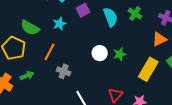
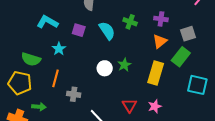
purple square: (83, 10) -> (79, 30), turned -32
green arrow: (27, 76) -> (39, 107), turned 40

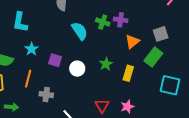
purple cross: (161, 19) -> (121, 20), moved
cyan L-shape: (47, 22) -> (20, 22), turned -110
purple square: (79, 30) -> (55, 60), moved
green star: (124, 65) -> (106, 64), moved
yellow rectangle: (156, 73) -> (128, 73), size x0.7

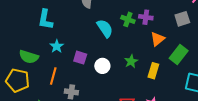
gray square: (161, 34) -> (182, 19), moved

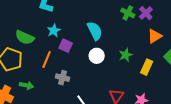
purple cross: (146, 17) -> (146, 13), turned 32
cyan semicircle: (105, 28) -> (95, 31), moved
purple square: (80, 58) -> (66, 46), moved

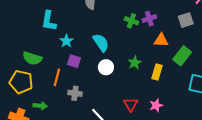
purple cross: (146, 13) -> (149, 19), turned 32
cyan star: (54, 31) -> (66, 41), moved
orange triangle: (155, 36) -> (161, 40), turned 42

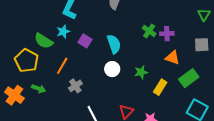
cyan star: (66, 41) -> (63, 32), moved
purple square: (74, 61) -> (85, 41), moved
gray cross: (75, 93) -> (75, 86), turned 32

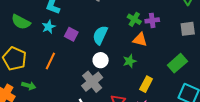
green semicircle: (44, 41) -> (21, 22), moved
cyan semicircle: (114, 44) -> (100, 35), turned -132
orange triangle: (172, 58) -> (140, 40), moved
gray cross: (75, 86) -> (92, 82), moved, size x1.5
yellow rectangle: (160, 87) -> (146, 84), moved

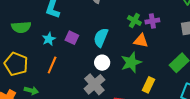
green semicircle: (21, 22) -> (21, 27), turned -30
cyan star: (49, 27) -> (49, 39), moved
green star: (130, 61) -> (131, 62), size x1.5

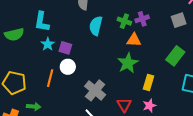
green semicircle: (21, 27) -> (14, 34), moved
cyan semicircle: (101, 38) -> (96, 26), moved
cyan star: (49, 39) -> (48, 44), moved
white circle: (102, 63) -> (68, 67), moved

